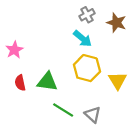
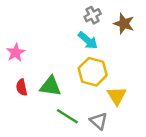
yellow triangle: (118, 81) -> (117, 96), moved

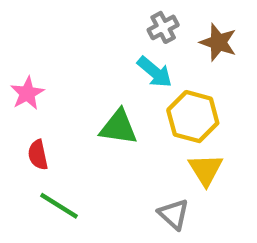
yellow hexagon: (93, 72) -> (193, 117), moved
green triangle: (51, 86) -> (119, 127), moved
green line: (67, 116) -> (59, 206), moved

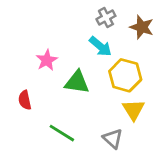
pink star: (27, 93) -> (47, 60), moved
green line: (59, 206) -> (62, 133), moved

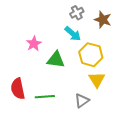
red semicircle: (25, 100) -> (18, 89), moved, size x1.5
green line: (62, 133) -> (45, 97), turned -36
gray triangle: (113, 139) -> (82, 101), turned 42

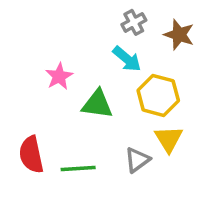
gray triangle: (82, 101) -> (137, 160), moved

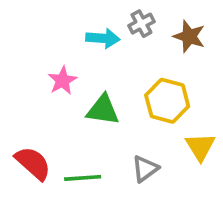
cyan arrow: (127, 59) -> (103, 38), moved, turned -36
yellow triangle: (169, 139) -> (200, 147), moved
red semicircle: (31, 155) -> (33, 163), turned 144

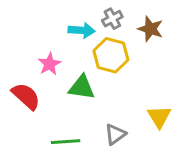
yellow hexagon: (167, 101) -> (111, 55), moved
red semicircle: (33, 163) -> (26, 96), moved

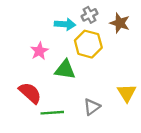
red semicircle: (26, 96) -> (30, 93), moved

